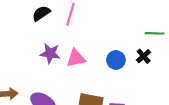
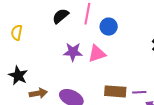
blue circle: (116, 60) -> (109, 27), moved

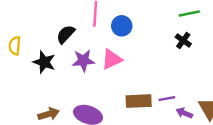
black semicircle: (60, 16) -> (66, 34), moved
black star: (18, 75) -> (44, 62), moved

